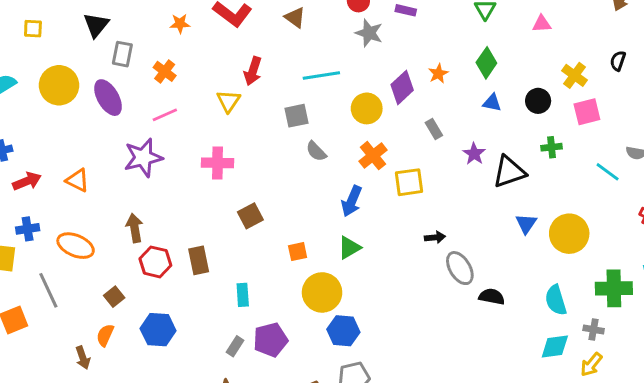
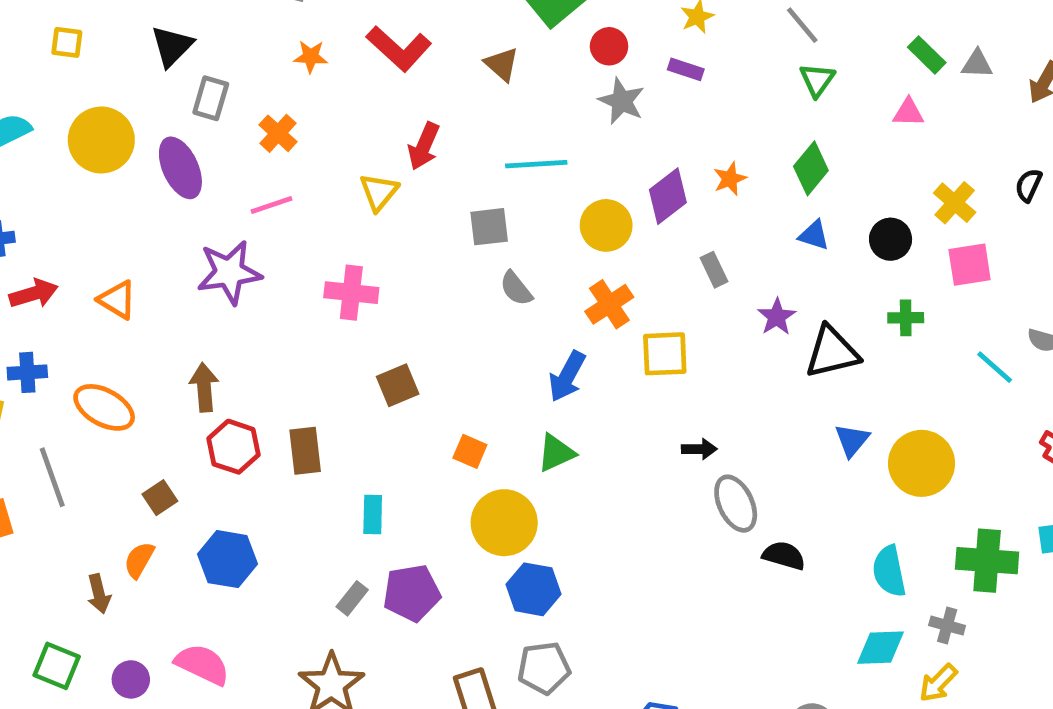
orange square: (298, 252) -> (470, 451), turned 30

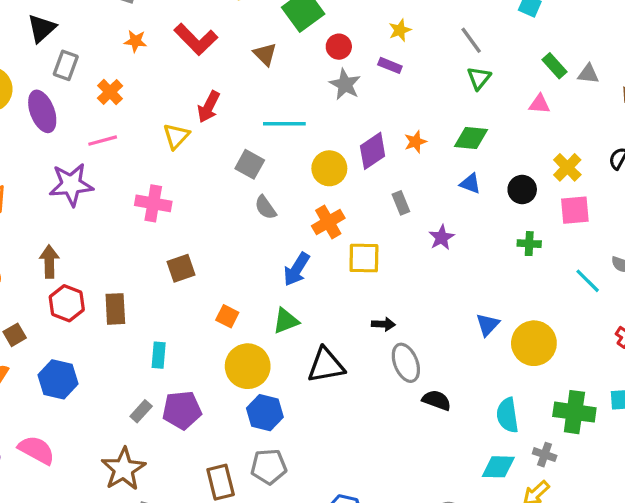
green diamond: (811, 168) -> (471, 138), turned 52
gray square: (489, 227) -> (250, 164), turned 32
black triangle: (832, 352) -> (326, 365), moved

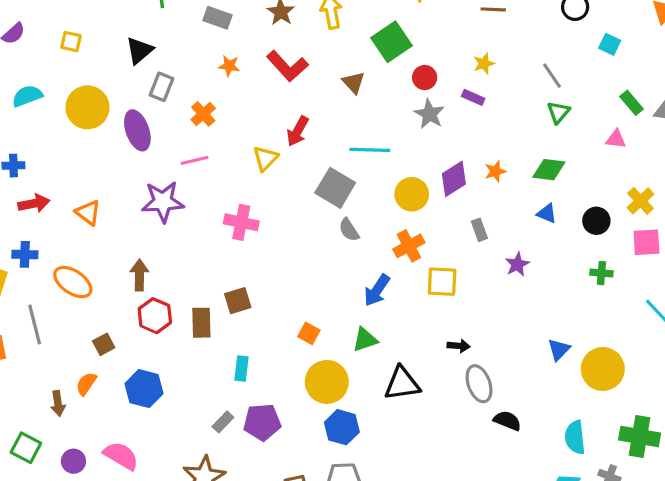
gray square: (250, 164) -> (335, 188), size x1.4
brown square: (181, 268) -> (238, 301), moved

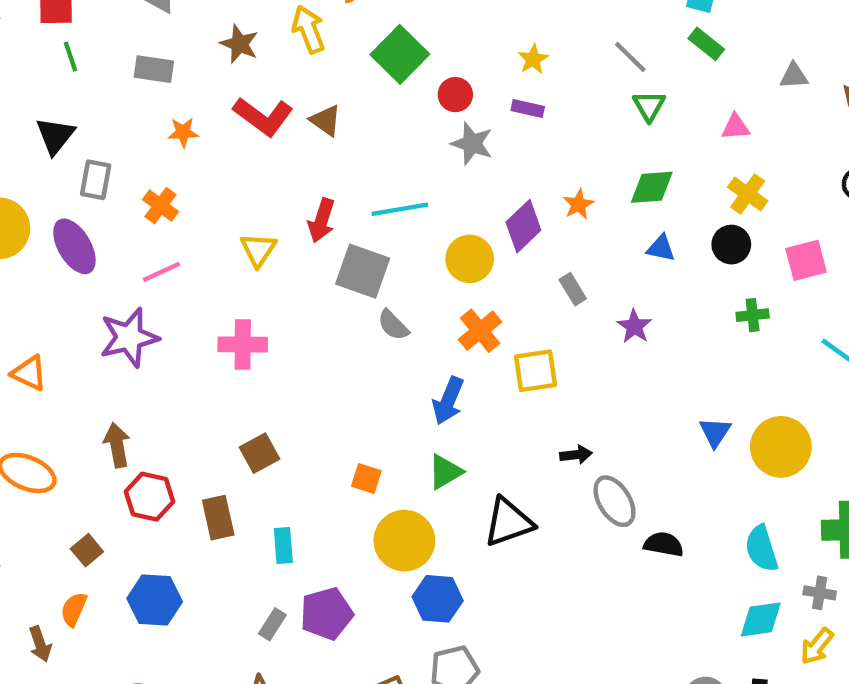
brown triangle: (353, 83) -> (326, 120), moved
green rectangle: (631, 103) -> (706, 44), moved
red arrow: (298, 131) -> (321, 220), moved
yellow cross: (640, 201) -> (748, 194), moved
brown rectangle: (201, 323) -> (218, 518), moved

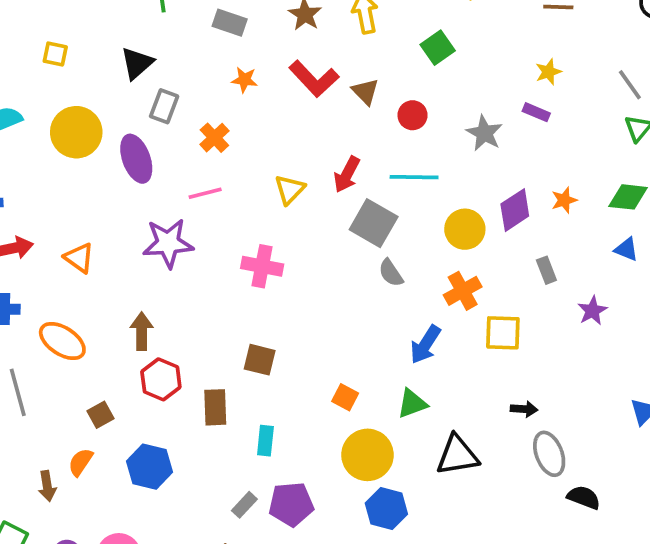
green square: (400, 54) -> (438, 48), size x0.7
red circle: (455, 95) -> (413, 115), moved
brown square: (259, 453) -> (260, 360), turned 32

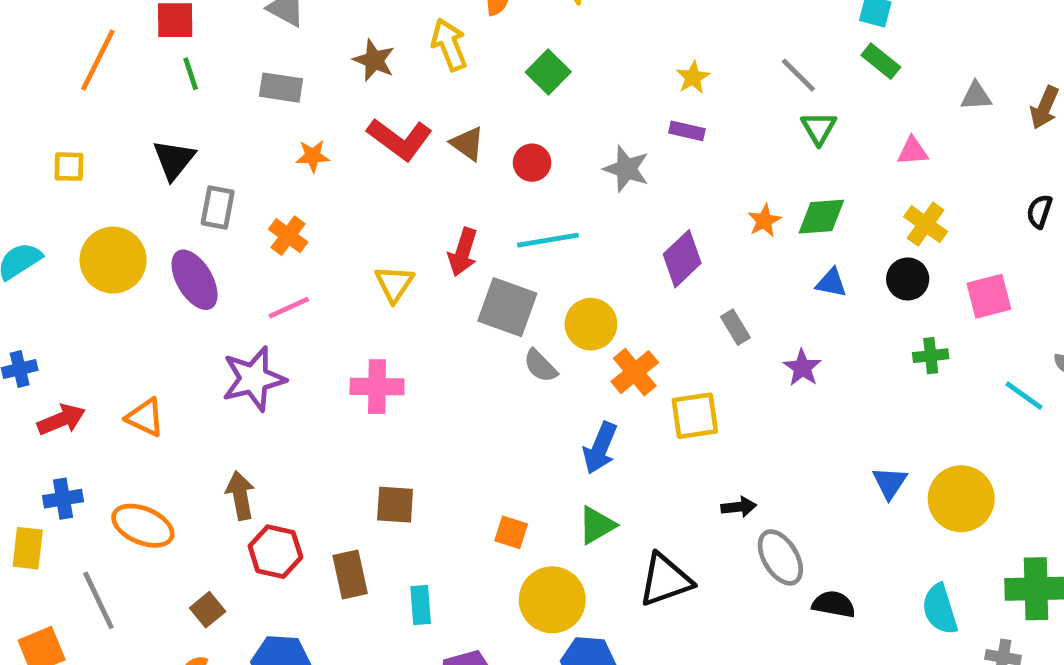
orange star: (564, 200) -> (764, 221), moved
yellow circle: (465, 229) -> (591, 324), moved

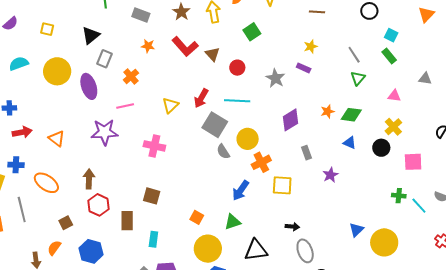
green cross: (931, 356) -> (399, 196), moved

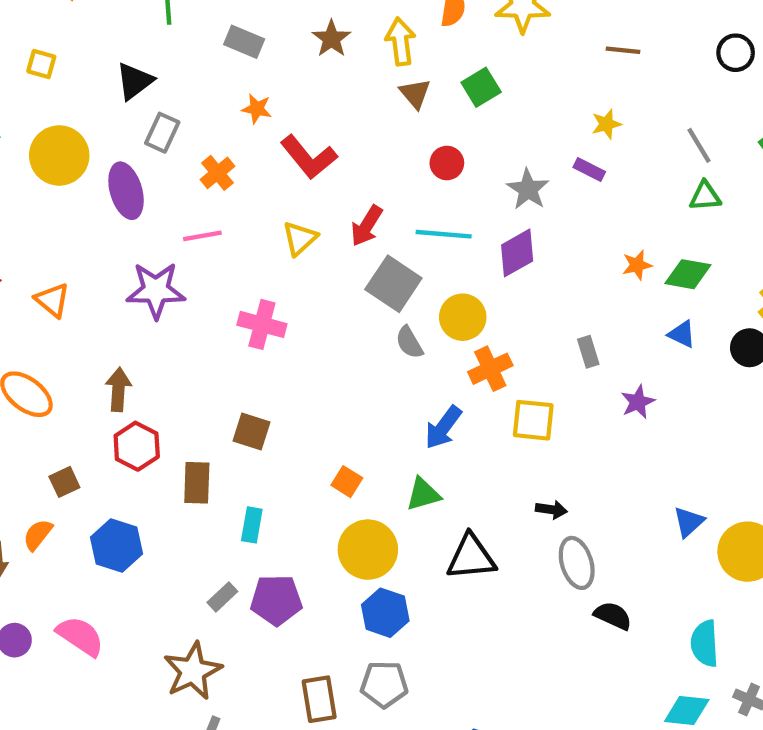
red L-shape: (185, 46) -> (309, 157), moved
brown triangle: (212, 54) -> (415, 94), moved
green triangle: (358, 78) -> (705, 196), turned 42
purple diamond: (291, 120) -> (517, 253), moved

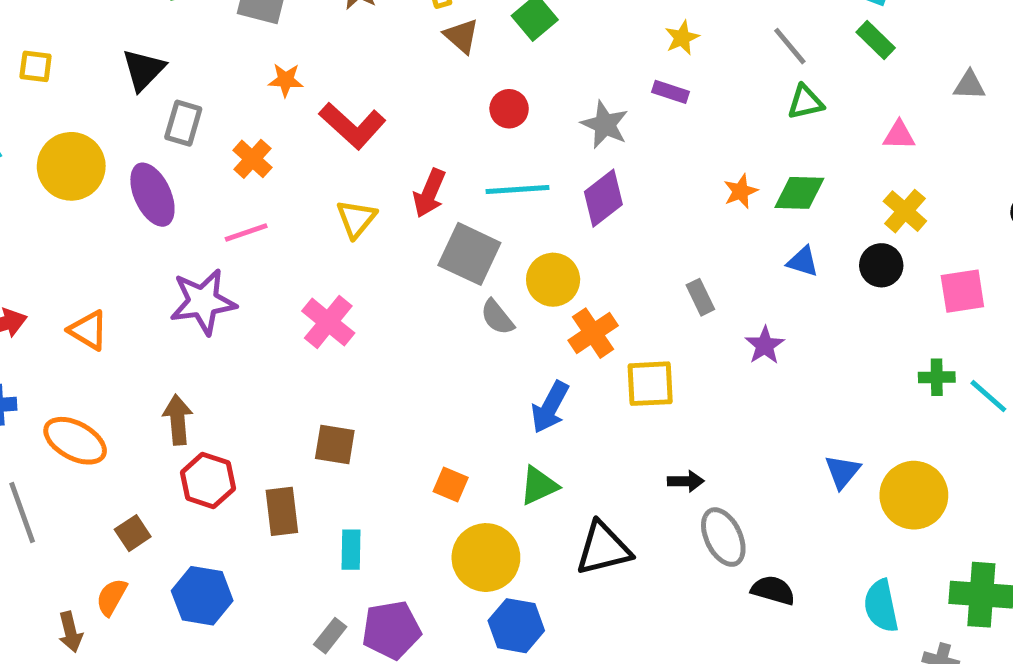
pink cross: (262, 324) -> (328, 322), turned 33

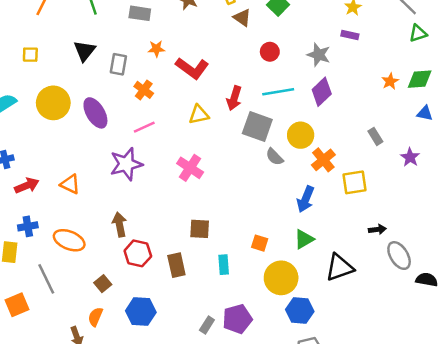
gray rectangle: (183, 123) -> (118, 64), moved
yellow triangle: (356, 219) -> (199, 115), turned 45
cyan rectangle: (351, 550) -> (224, 265), moved

